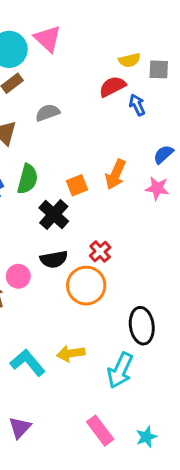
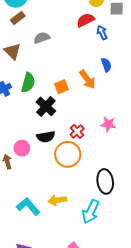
blue semicircle: (163, 154) -> (106, 65), moved, turned 112
orange arrow: (116, 174) -> (87, 79), turned -60
pink star: (157, 188) -> (108, 124), moved

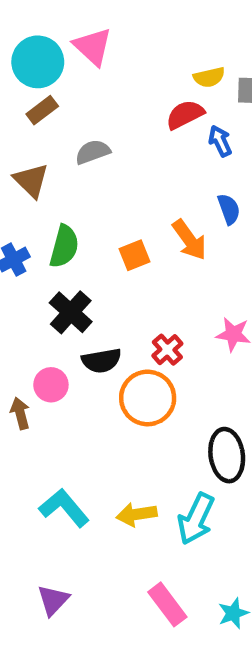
black cross: (46, 106) -> (71, 312), moved
yellow arrow: (57, 200) -> (137, 514), moved

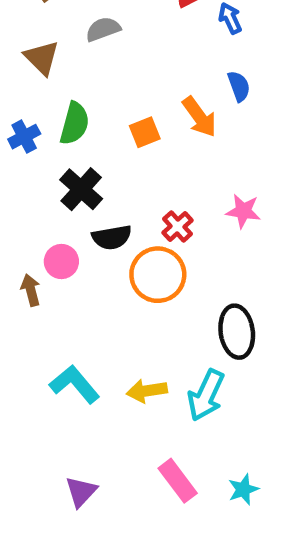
purple triangle: (53, 600) -> (81, 492), moved

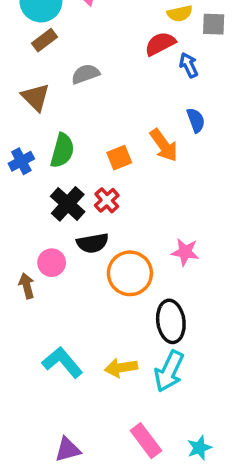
pink star: (243, 211) -> (185, 252), moved
red cross: (178, 226) -> (107, 200), moved
black ellipse: (237, 332) -> (171, 321), moved
purple triangle: (81, 492) -> (68, 450), turned 32

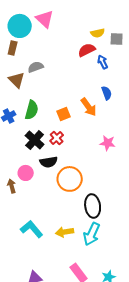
brown rectangle: (45, 40) -> (13, 48), moved, turned -40
gray semicircle: (85, 74) -> (36, 67), moved
pink star: (185, 252) -> (108, 143), moved

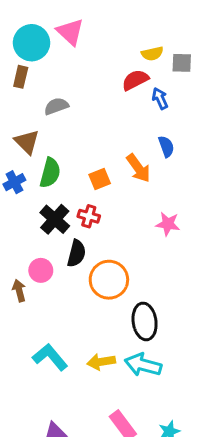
brown triangle: (17, 80) -> (27, 142), moved
red cross: (57, 138) -> (89, 216), turned -32
black semicircle: (49, 162) -> (76, 253), turned -66
cyan arrow: (92, 234) -> (143, 365), turned 80

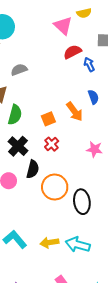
pink triangle: (70, 32) -> (63, 26), moved
yellow semicircle: (152, 54) -> (84, 13), moved
red cross: (89, 216) -> (52, 144), moved, turned 32
black ellipse: (145, 321) -> (82, 202), moved

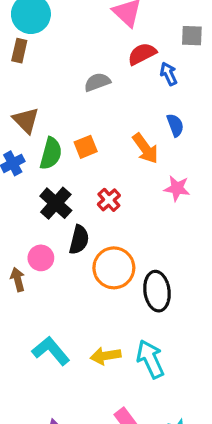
gray semicircle: (19, 70) -> (97, 82), moved
orange square: (48, 119) -> (86, 147), moved
pink star: (94, 149) -> (177, 188), moved
cyan arrow: (78, 245) -> (150, 359), turned 50

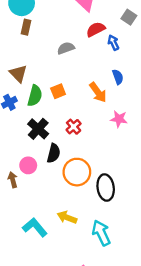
gray square: (192, 36) -> (129, 17), turned 32
brown rectangle: (19, 51) -> (26, 27), moved
yellow arrow: (106, 356) -> (67, 217), moved, turned 30

